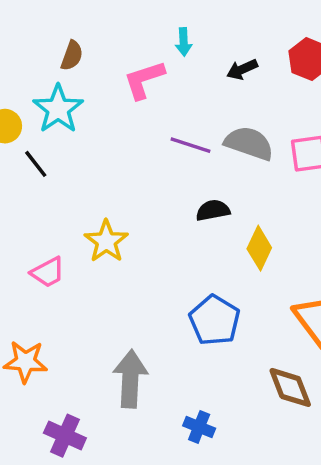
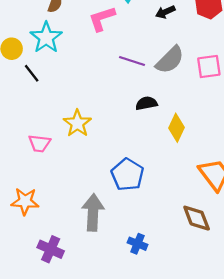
gray semicircle: (249, 143) -> (170, 60), turned 116
pink trapezoid: (48, 272) -> (39, 143), turned 35
blue pentagon: (215, 320) -> (127, 175), moved

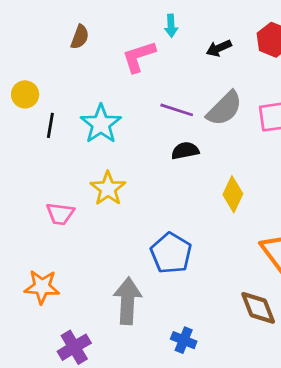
cyan star: (46, 38) -> (101, 124), moved
black line: (32, 73) -> (50, 125), turned 48
black semicircle: (146, 103) -> (185, 151), moved
purple cross: (51, 249) -> (74, 347), turned 35

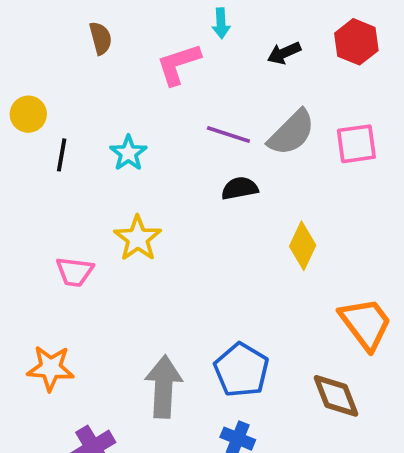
brown semicircle: (80, 37) -> (101, 38), turned -35
cyan star: (101, 124) -> (128, 153), size x0.7
blue pentagon: (171, 253) -> (241, 370), moved

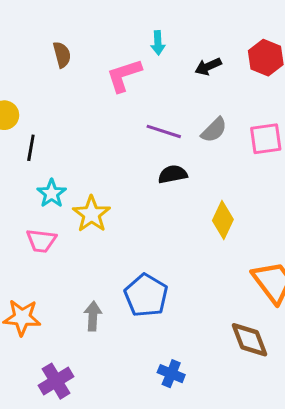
gray semicircle: (291, 133) -> (214, 130), size x0.7
cyan star: (128, 153) -> (52, 193), moved
blue pentagon: (241, 370) -> (146, 295), moved
gray arrow: (164, 387) -> (93, 316), moved, size x0.6

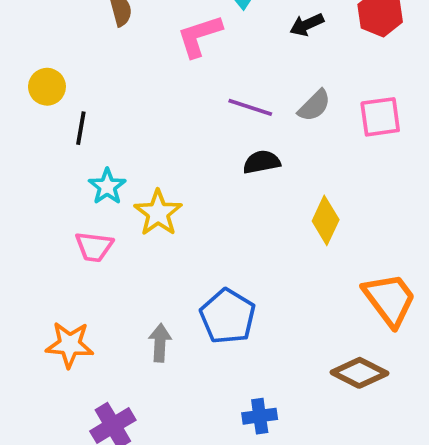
brown diamond: (249, 340) -> (359, 373), turned -42
blue cross: (171, 374) -> (260, 416), turned -30

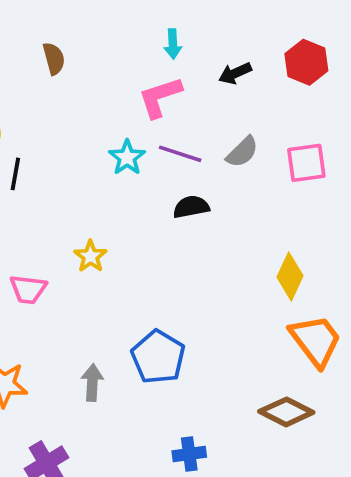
pink L-shape: (199, 36) -> (160, 97), moved
cyan star: (107, 186) -> (127, 157), moved
yellow star: (158, 213) -> (90, 256), size x0.7
yellow diamond: (326, 220) -> (290, 276), moved

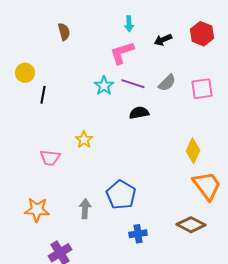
blue cross: (189, 454) -> (138, 234), moved

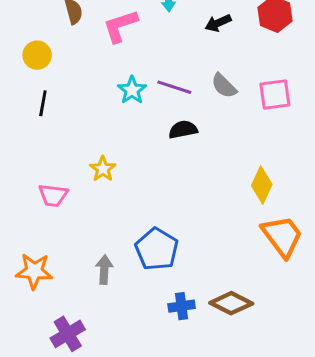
pink L-shape: (122, 53) -> (120, 26), moved
yellow circle: (25, 73) -> (37, 55), moved
gray semicircle: (167, 83) -> (224, 86), turned 90
brown diamond: (191, 225) -> (231, 303), moved

